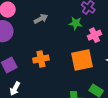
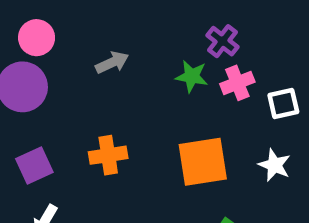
pink cross: (95, 35) -> (237, 83), moved

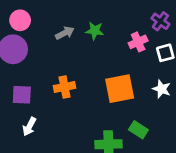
purple cross: (222, 41) -> (160, 21), moved
green star: (192, 76) -> (95, 31), moved
purple square: (34, 165) -> (22, 95), turned 30

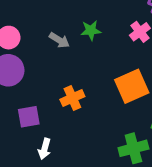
gray arrow: (65, 33) -> (59, 40), turned 72

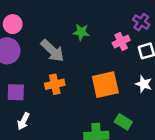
gray arrow: (59, 40) -> (53, 51), moved, size x1.5

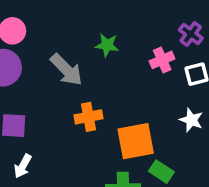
orange cross: (55, 84) -> (89, 117), moved
orange square: (105, 85) -> (136, 141), moved

